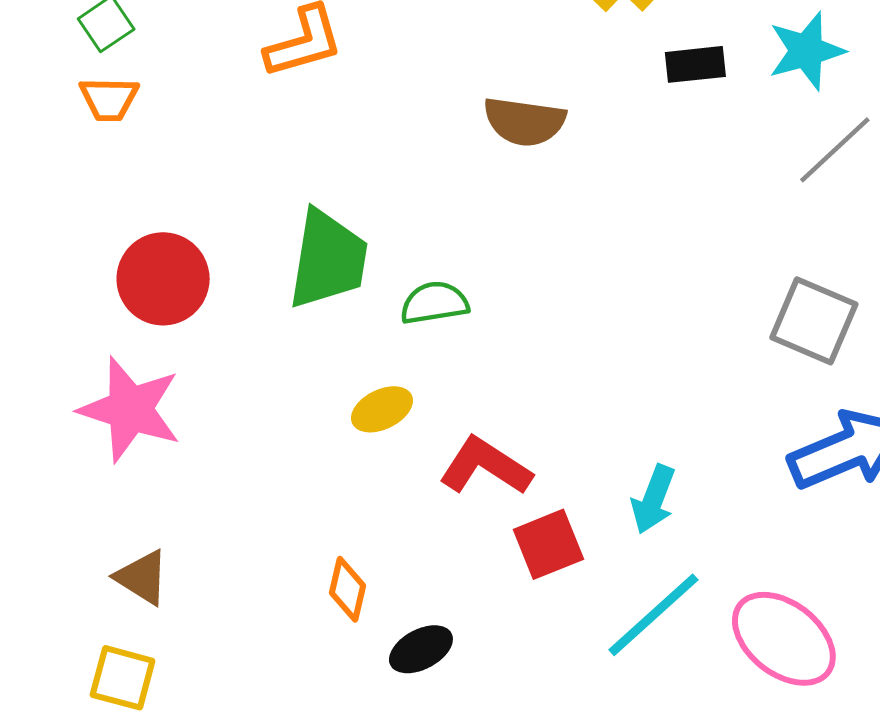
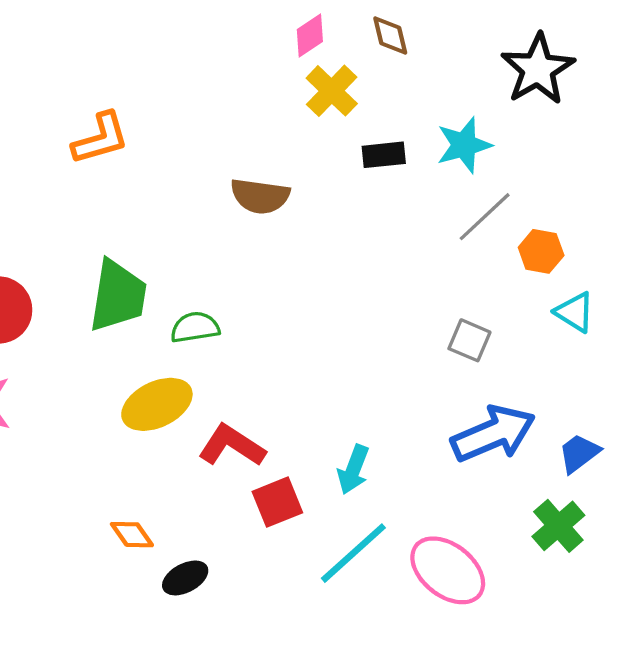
gray square: (814, 321) -> (469, 340), size x0.7
yellow ellipse: (382, 409) -> (157, 404), size x1.6
orange diamond: (347, 589) -> (132, 535), turned -48

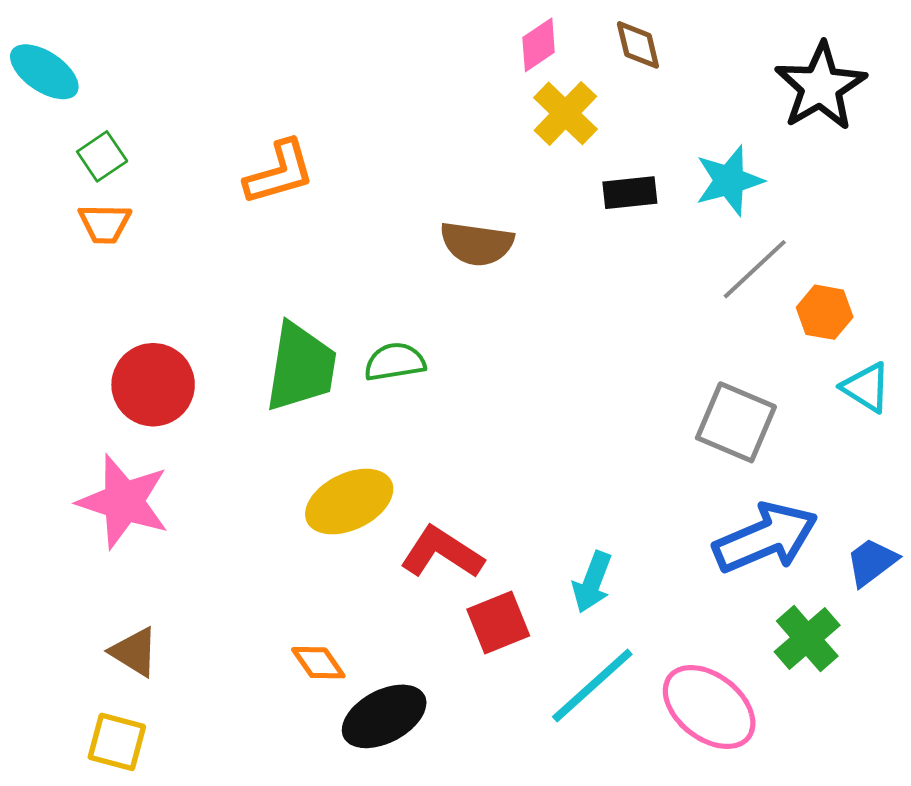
green semicircle: (195, 327) -> (395, 362), moved
gray square: (469, 340) -> (736, 422), size x1.5
green cross: (558, 526) -> (807, 639), moved
black ellipse: (185, 578) -> (384, 716), size x1.5

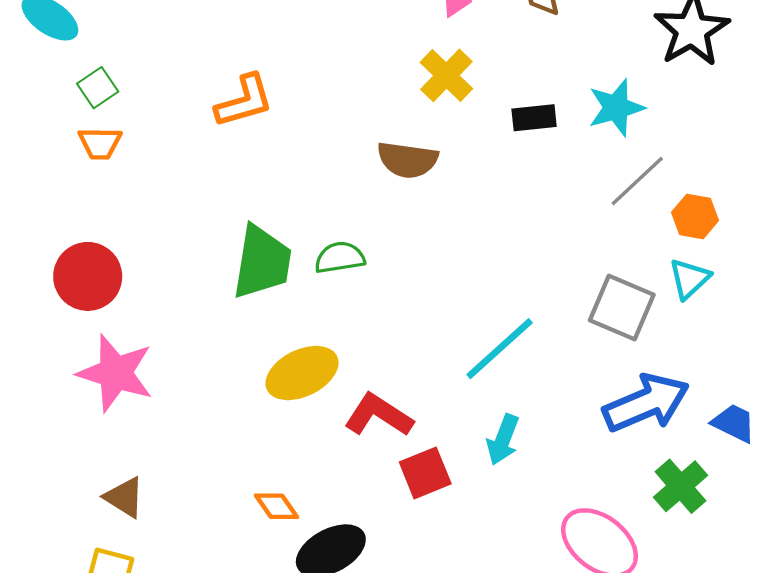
yellow cross: (565, 113) -> (446, 75), moved
red circle: (153, 385) -> (88, 276), moved
cyan triangle: (866, 387) -> (689, 279), moved, turned 45
blue trapezoid: (872, 562) -> (734, 423), turned 63
cyan line: (592, 686) -> (500, 349), moved

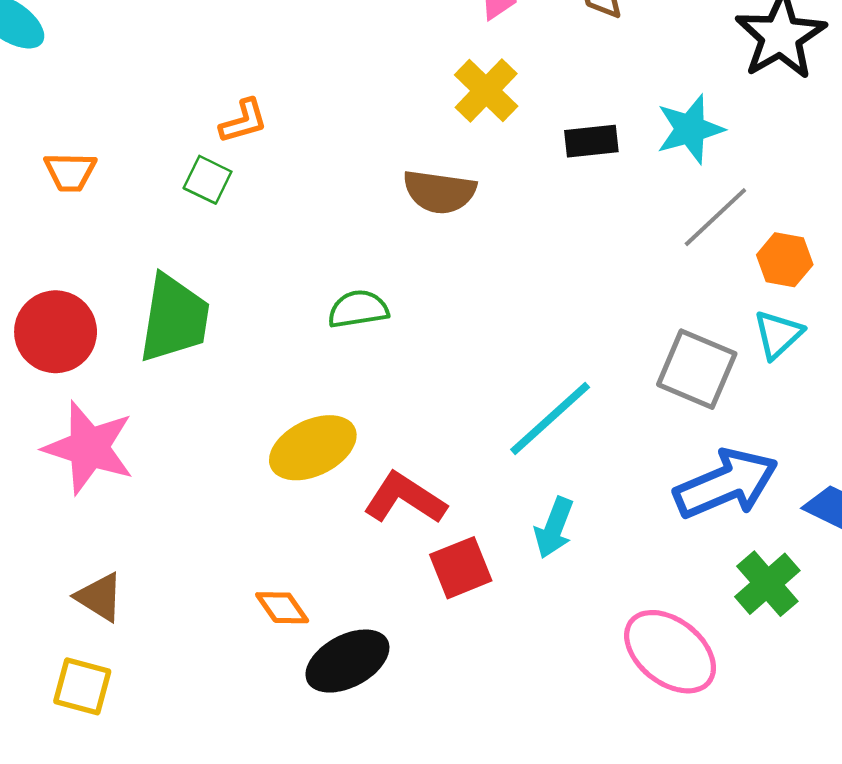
green square: (98, 88) -> (208, 180), moved, turned -30
orange L-shape: (244, 101) -> (243, 121), size x0.7
green trapezoid: (262, 262) -> (174, 318), moved

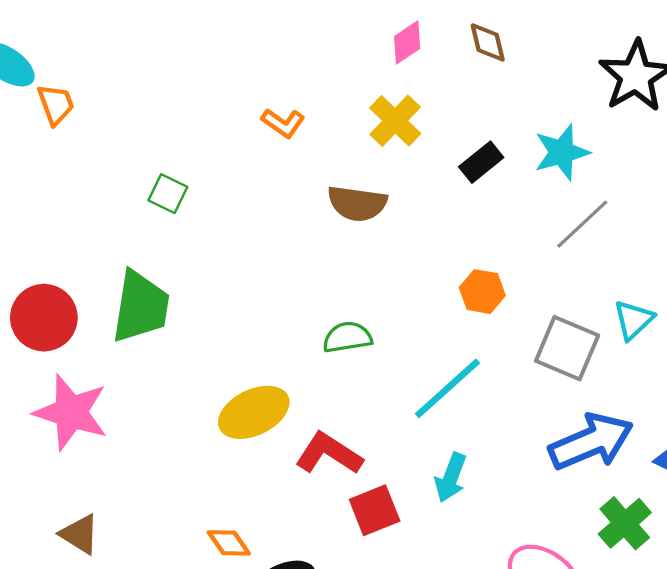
orange L-shape: (243, 121) -> (283, 123), moved, turned 51
black rectangle: (591, 141) -> (481, 162), turned -33
orange trapezoid: (70, 172) -> (56, 104), moved, turned -111
orange hexagon: (785, 260) -> (482, 292), moved
green semicircle: (358, 309) -> (347, 337), moved

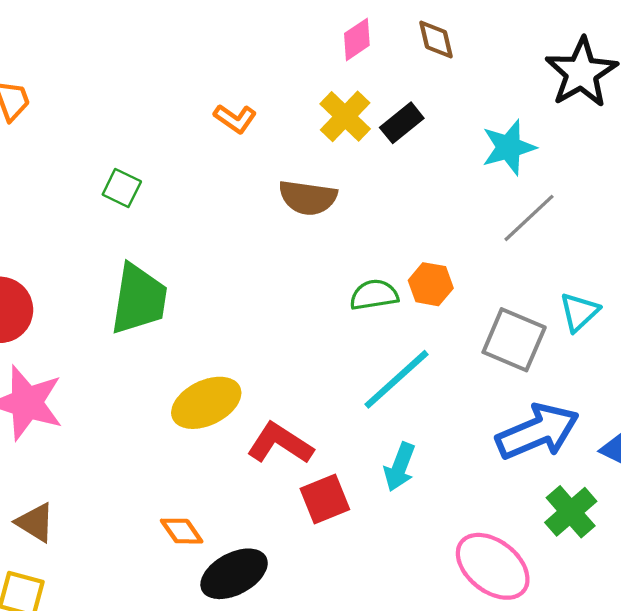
black rectangle: (481, 162) -> (402, 123), moved
green trapezoid: (141, 307) -> (139, 299), moved
green semicircle: (347, 337) -> (374, 295), moved

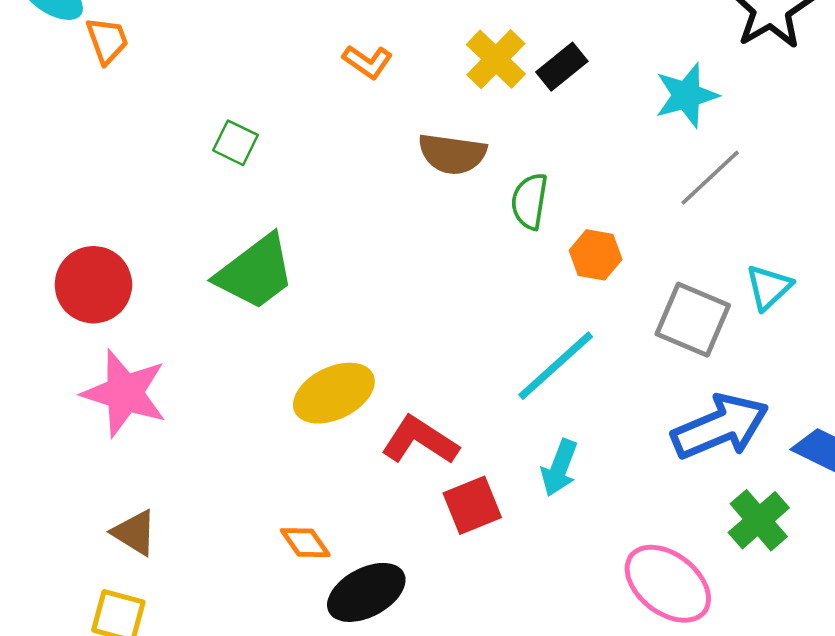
green semicircle: (374, 295) -> (530, 201), moved, turned -72
green trapezoid: (139, 299) -> (255, 272), turned 44

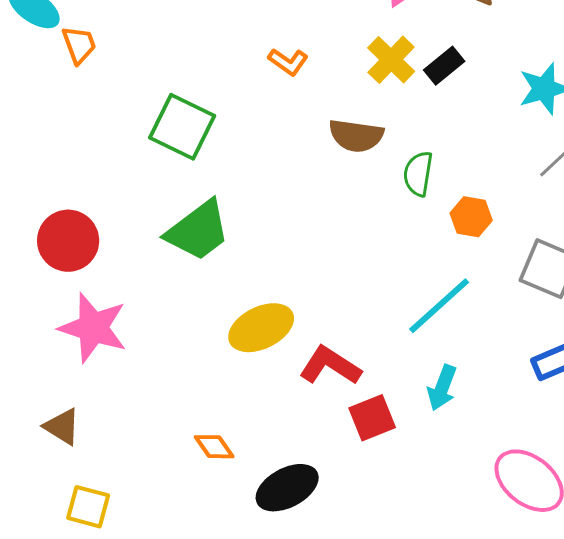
green square: (235, 143) -> (182, 127), size x1.8
brown triangle: (135, 533) -> (62, 427), moved
orange diamond: (305, 543) -> (214, 447), moved

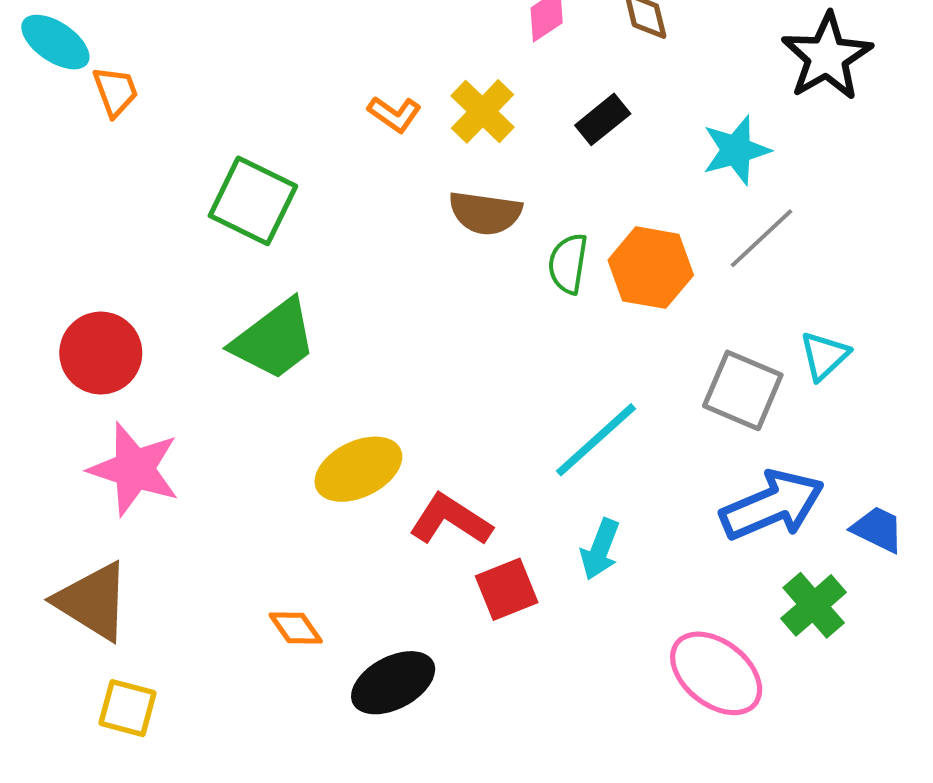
yellow cross: (391, 60) -> (483, 111), moved
orange hexagon: (471, 217) -> (651, 268), moved, size x1.5
brown triangle: (62, 427) -> (93, 601), size x1.6

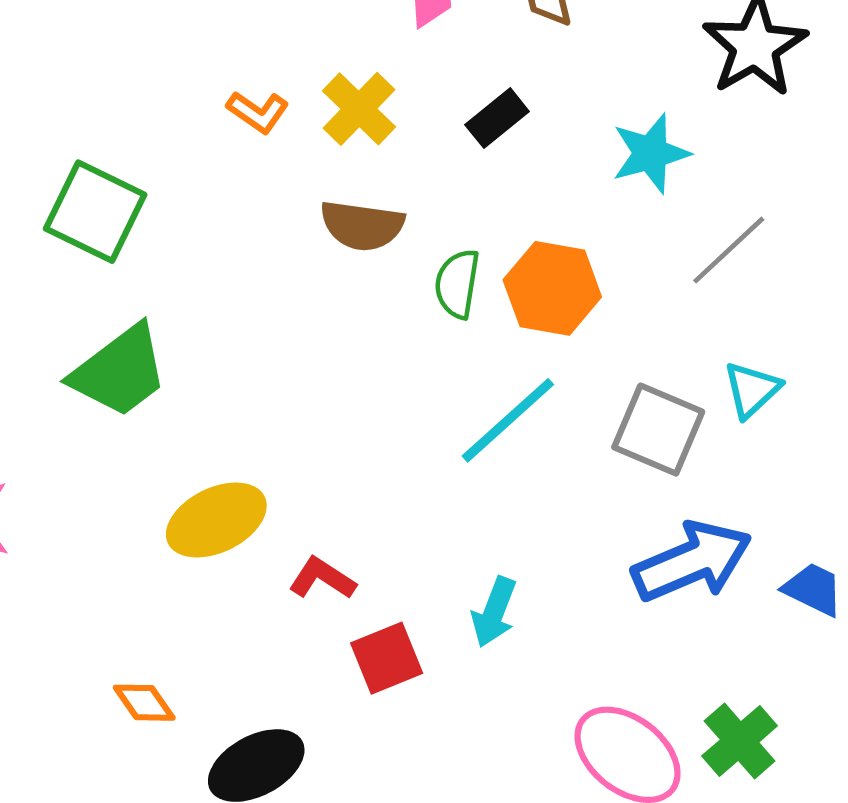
gray line: (762, 238) -> (729, 250), moved
cyan line: (596, 440) -> (508, 420), moved
red L-shape: (451, 520) -> (322, 578), size x0.7
green cross: (814, 605) -> (740, 741), moved

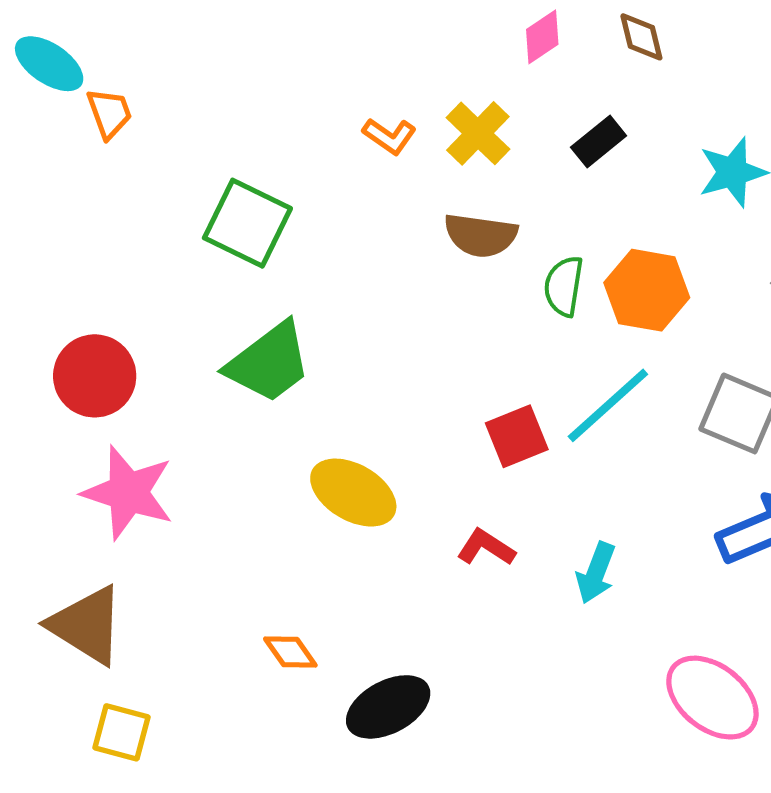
yellow ellipse: (216, 520) -> (353, 493), turned 56
red L-shape: (322, 578) -> (486, 547), moved
red square: (387, 658) -> (517, 436), moved

